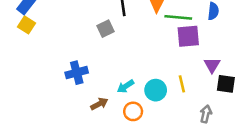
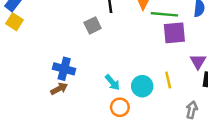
blue cross: (77, 73) -> (64, 69), turned 30
cyan arrow: (126, 86) -> (112, 82), turned -98
brown arrow: (99, 104) -> (59, 89), moved

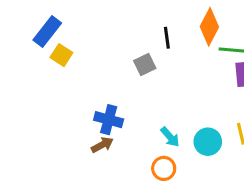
yellow square: (15, 22) -> (61, 55), moved
orange circle: (120, 107) -> (164, 168), moved

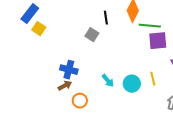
gray square: (145, 65) -> (92, 35), turned -32
orange circle: (164, 168) -> (80, 101), moved

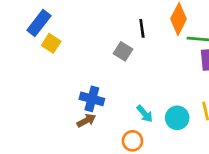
orange circle: (80, 101) -> (132, 141), moved

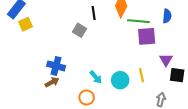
yellow square: (51, 43) -> (26, 24), turned 32

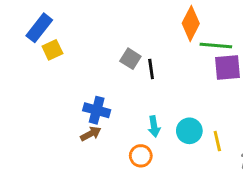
black line: (94, 13) -> (151, 69), moved
yellow line: (142, 75) -> (217, 141), moved
cyan arrow: (96, 77) -> (154, 126), turned 32

